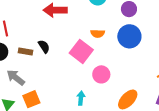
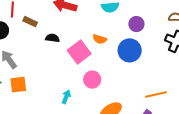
black semicircle: (44, 46) -> (52, 38), moved, turned -64
brown rectangle: (26, 52) -> (30, 22), moved

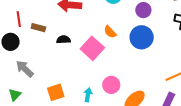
orange semicircle: (100, 39) -> (110, 32), turned 40
pink circle: (92, 80) -> (111, 85), moved
orange square: (18, 85) -> (56, 92), moved

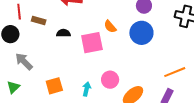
pink square: (92, 48) -> (92, 43), turned 35

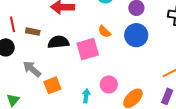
black semicircle: (63, 33) -> (58, 42), size x1.5
gray arrow: (24, 61) -> (32, 69), moved
orange square: (54, 86) -> (52, 85), moved

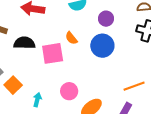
orange square: (52, 85) -> (13, 85), turned -30
cyan arrow: (86, 96) -> (37, 100), moved

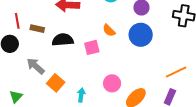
pink square: (53, 53) -> (92, 47), size x0.7

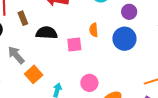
brown rectangle: (37, 29) -> (23, 18), turned 48
orange semicircle: (109, 30) -> (94, 30), turned 32

